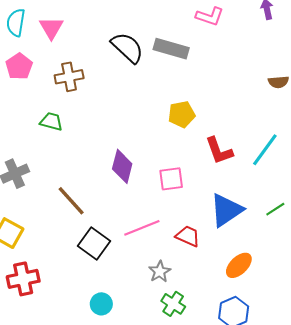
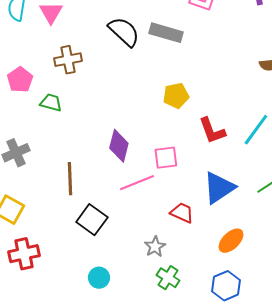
pink pentagon: (19, 66) -> (20, 80), moved
brown line: (71, 201) -> (70, 179), turned 40
pink line: (142, 228) -> (137, 183), moved

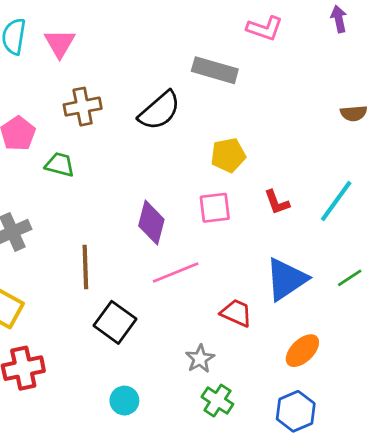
black semicircle: (124, 32) -> (159, 111), moved, turned 96
red L-shape: (212, 131) -> (277, 202), size x0.7
pink square: (166, 158) -> (215, 208), moved

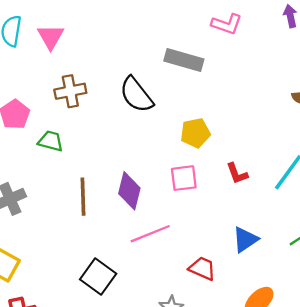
black semicircle: (159, 111) -> (136, 95), turned 93
brown line: (85, 267) -> (83, 197), moved
blue triangle: (286, 279) -> (245, 239), size x0.7

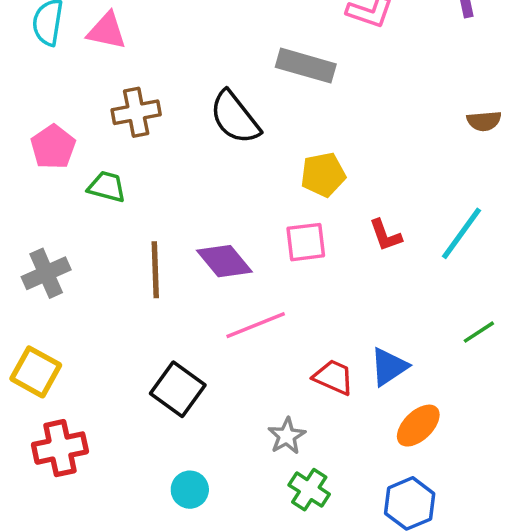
pink triangle: (51, 37) -> (107, 31), turned -48
purple diamond: (129, 191) -> (224, 261), turned -54
blue triangle: (245, 239) -> (389, 367), moved

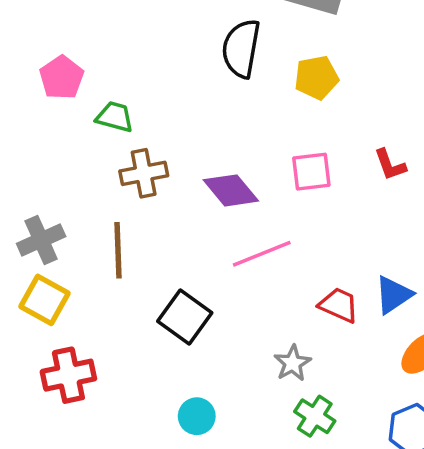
brown cross: (136, 112) -> (144, 173), moved
black semicircle: (235, 117) -> (241, 48), turned 48
yellow pentagon: (323, 175) -> (316, 78), moved
brown line: (155, 270) -> (118, 250), moved
gray cross: (46, 273) -> (41, 240), moved

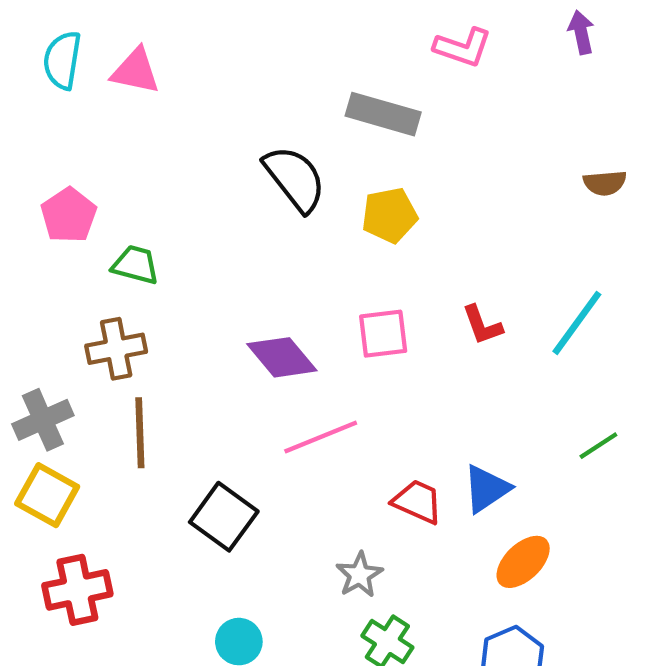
black semicircle: (241, 48) -> (295, 179), turned 132
brown cross: (144, 173) -> (116, 349), moved

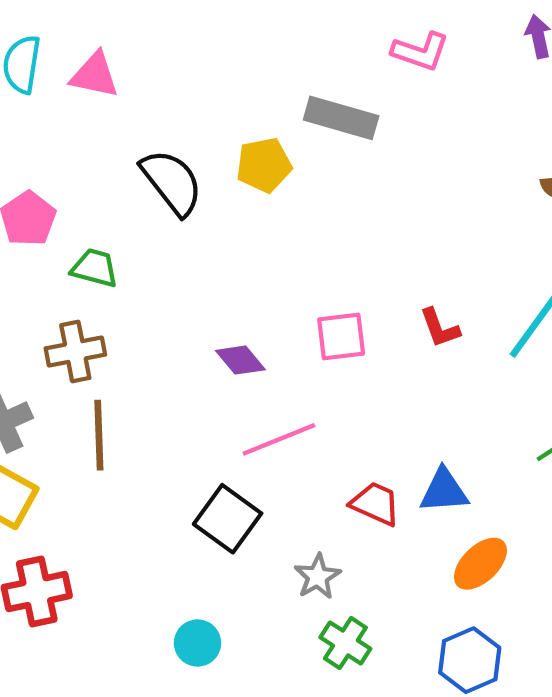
black semicircle: (295, 179) -> (172, 182), moved
yellow pentagon: (390, 215) -> (264, 165), moved
purple diamond: (282, 357) -> (240, 360), size x0.7
blue triangle: (486, 489) -> (444, 491), turned 30
black square: (224, 517) -> (228, 519), moved

